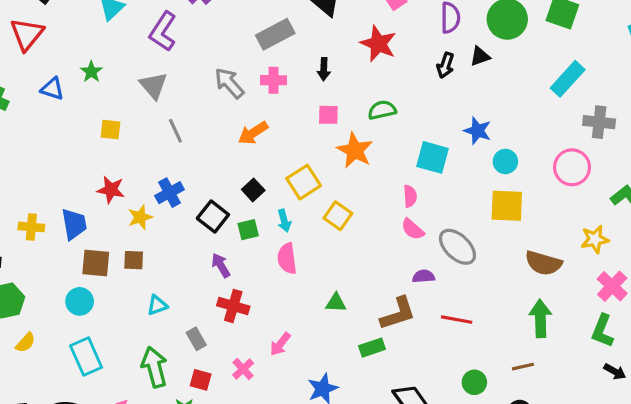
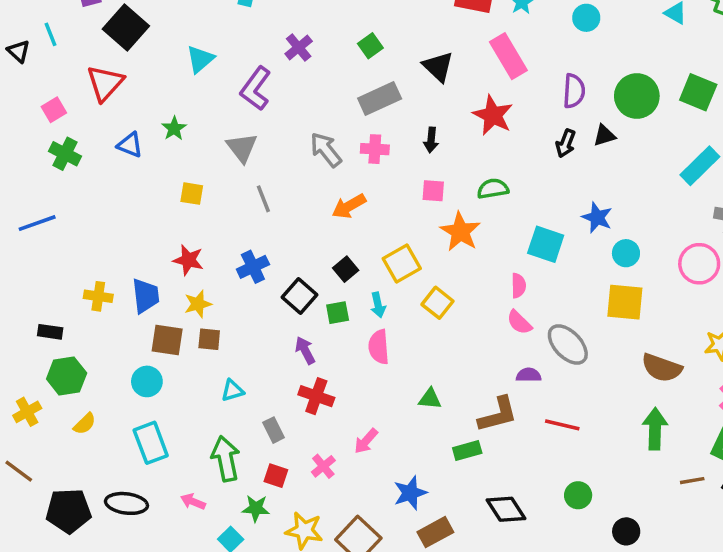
yellow star: (140, 217) -> (198, 304), moved
brown line: (523, 367) -> (692, 481), moved

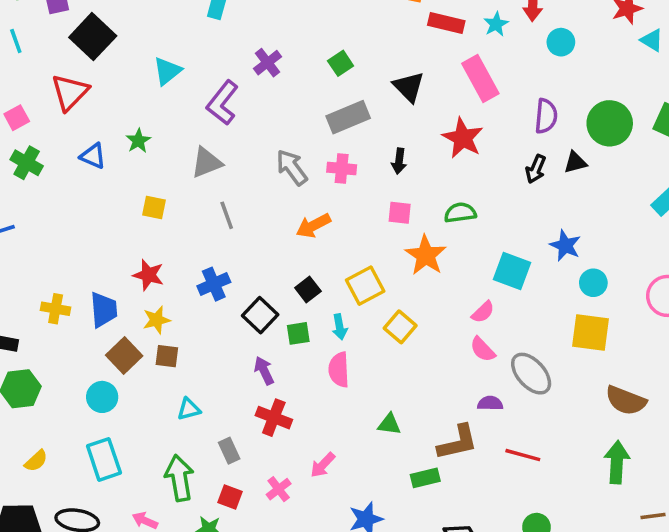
gray triangle: (242, 148) -> (207, 162), turned 44
pink semicircle: (518, 286) -> (483, 312), turned 45
brown square: (167, 340) -> (124, 355), turned 36
yellow semicircle: (85, 424) -> (36, 461), moved

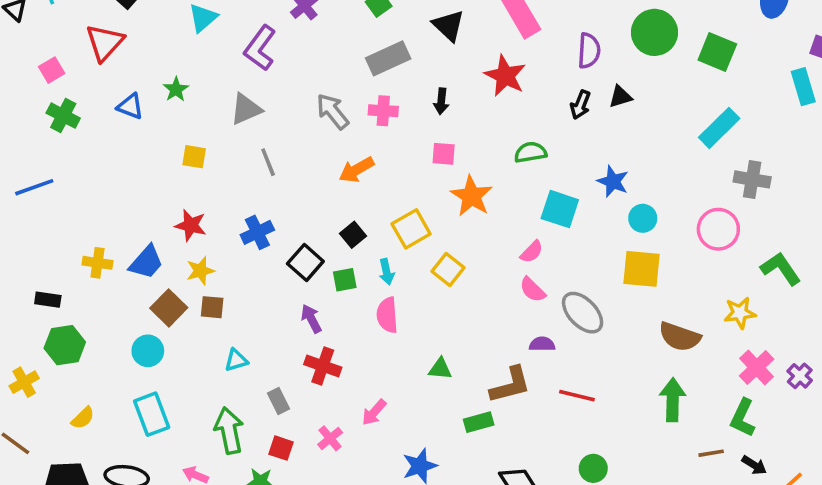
green circle: (610, 123) -> (654, 32), moved
green semicircle: (460, 213) -> (530, 152), moved
blue trapezoid: (104, 310) -> (146, 262), turned 48

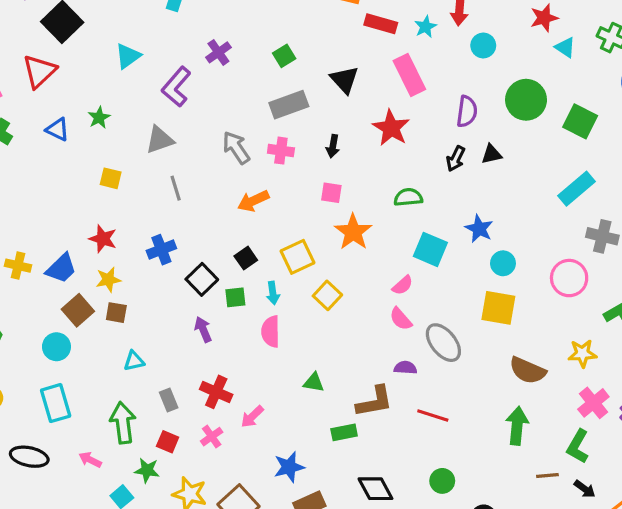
red cross: (323, 366) -> (216, 392), moved

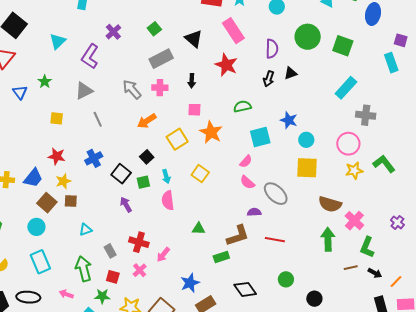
blue triangle: (58, 129) -> (20, 92), turned 35
cyan square: (430, 249) -> (260, 137), turned -30
yellow square: (298, 257) -> (177, 139), moved
yellow star: (582, 353) -> (354, 171), moved
pink cross: (593, 403) -> (354, 221), moved

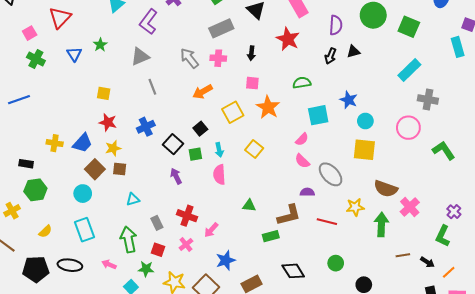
yellow square: (57, 118) -> (104, 93), moved
yellow star: (354, 171) -> (355, 207), moved
green L-shape: (367, 247) -> (443, 236), moved
blue star: (190, 283) -> (226, 260), moved

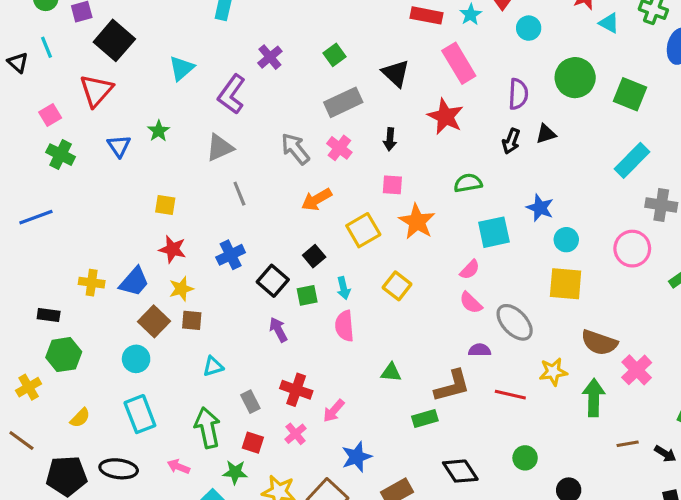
pink cross: (218, 58) -> (339, 148), turned 35

